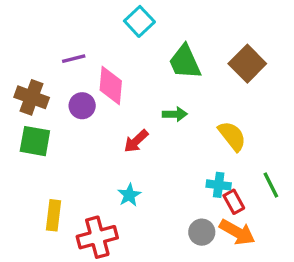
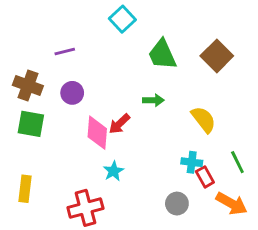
pink diamond: (111, 85) -> (97, 133), moved
yellow rectangle: (53, 215) -> (25, 189), moved
orange arrow: (237, 232) -> (232, 204), moved

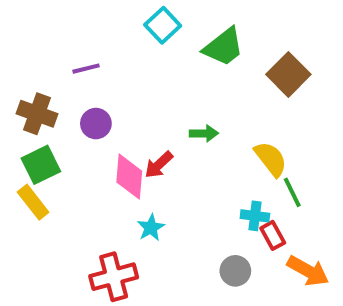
green trapezoid: (162, 55) -> (224, 47), moved, turned -104
green square: (31, 124) -> (41, 165), turned -36
green line: (237, 162) -> (292, 192), moved
yellow rectangle: (25, 189) -> (33, 202), moved, turned -45

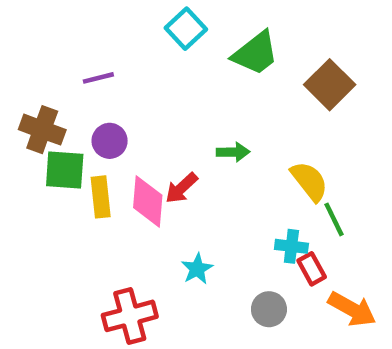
green square: (41, 165) -> (65, 170), moved, turned 30
yellow rectangle: (33, 202) -> (101, 197), moved, turned 32
cyan star: (151, 228) -> (197, 269), moved

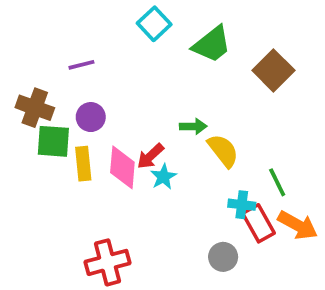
yellow semicircle: (309, 181) -> (223, 151), moved
cyan star: (197, 269) -> (163, 177), moved
red rectangle: (312, 269) -> (259, 223), size x1.4
orange arrow: (352, 309) -> (298, 225), moved

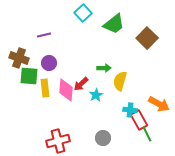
yellow semicircle: (223, 151) -> (120, 81), turned -126
cyan star: (163, 177) -> (96, 95), moved
green line: (277, 182) -> (147, 134), moved
orange arrow: (298, 225) -> (159, 104), moved
gray circle: (223, 257) -> (103, 138), moved

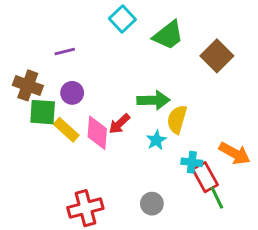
green arrow: (104, 68) -> (153, 100), size x1.5
yellow rectangle: (45, 88) -> (66, 130), turned -42
cyan star: (96, 95) -> (156, 140), moved

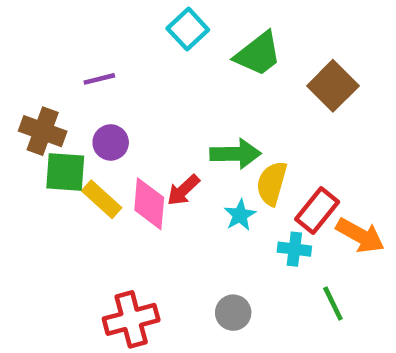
red rectangle: (205, 177) -> (317, 211), moved, turned 68

